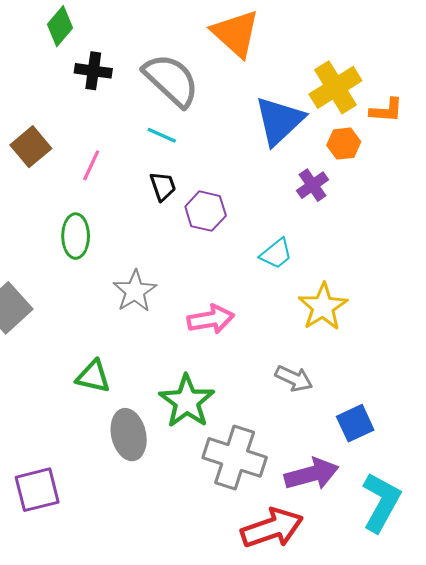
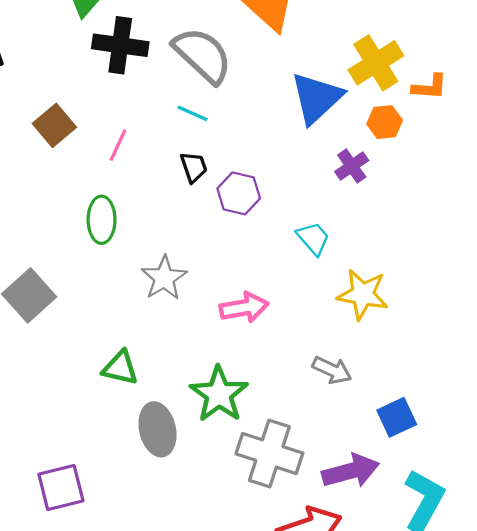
black cross: (93, 71) -> (120, 45), size x1.4
cyan trapezoid: (276, 254) -> (313, 238), turned -92
yellow star: (323, 307) -> (363, 294), turned -30

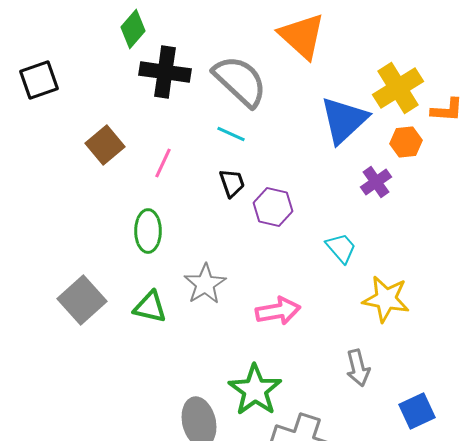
green triangle: (120, 368) -> (150, 307), moved
gray arrow: (332, 370) -> (358, 368), turned 51

